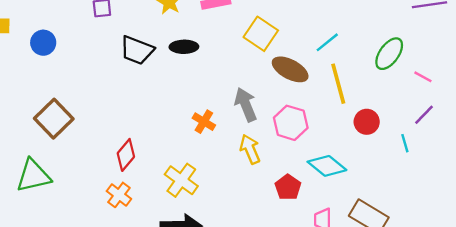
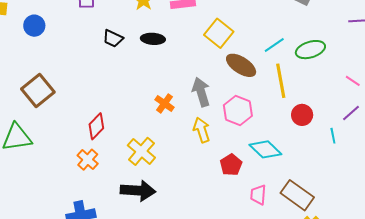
black trapezoid: (137, 50) -> (113, 38), size x0.7
green ellipse: (389, 54) -> (310, 50), moved, turned 32

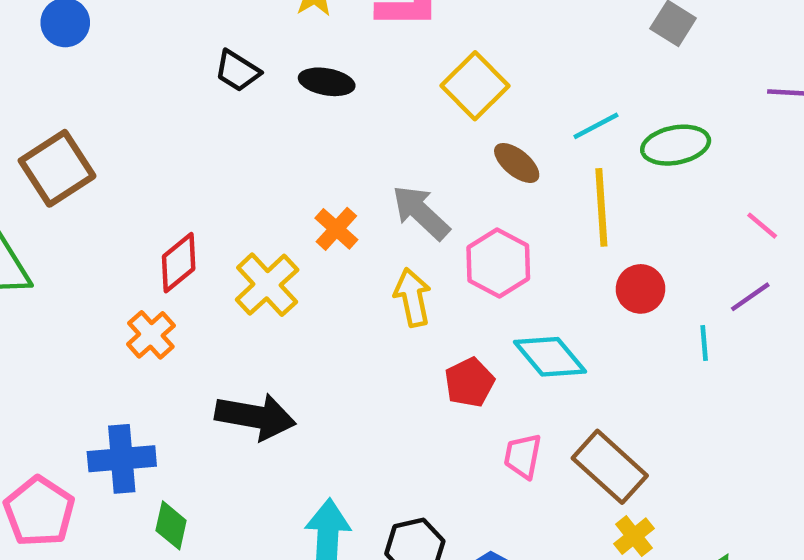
brown ellipse: (241, 65) -> (517, 163), size x0.7
gray arrow: (201, 92) -> (421, 212), turned -36
yellow cross: (141, 151) -> (267, 285), moved

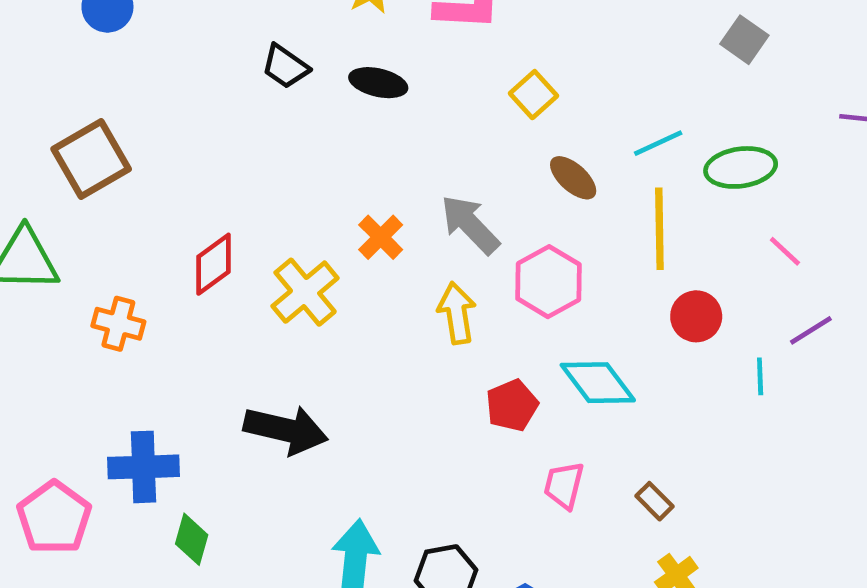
yellow square: (475, 86) -> (533, 95), size x0.7
pink line: (762, 226) -> (785, 251), moved
orange cross: (151, 335) -> (118, 324), moved, turned -36
brown rectangle: (610, 467) -> (655, 501), size x0.5

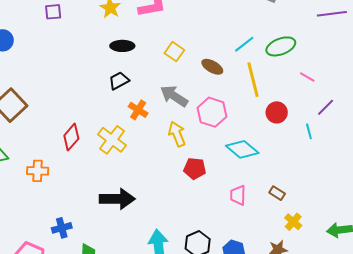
black trapezoid: (285, 66) -> (119, 81), moved, turned 130
yellow square: (533, 95) -> (174, 52), moved
red pentagon: (512, 405) -> (195, 169), moved, turned -30
blue cross: (144, 467) -> (62, 228), size x0.7

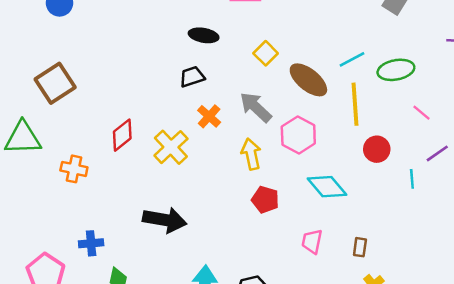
brown ellipse: (212, 67) -> (308, 80), size x1.5
brown rectangle: (277, 193) -> (360, 247), turned 56

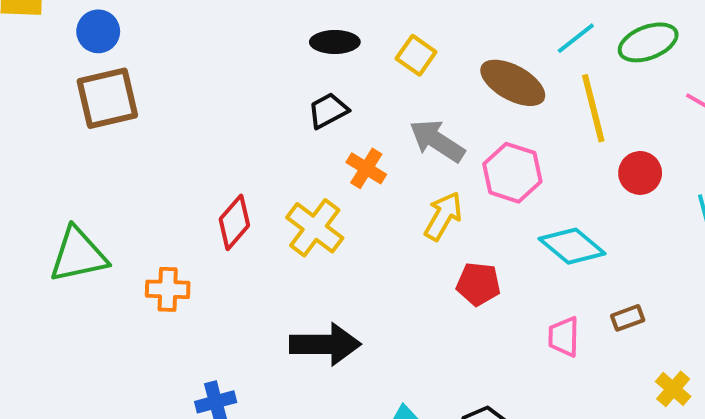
yellow square: (266, 53) -> (416, 55), moved
brown square: (55, 83) -> (107, 98), moved, turned 30
yellow arrow: (251, 154) -> (443, 216), turned 52
brown rectangle: (360, 247) -> (628, 318), moved, turned 72

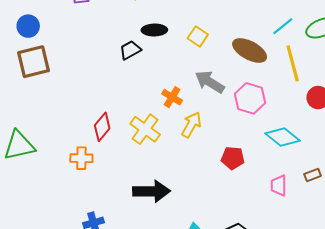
black trapezoid: (328, 111) -> (130, 50), moved
yellow arrow: (443, 216) -> (191, 125), moved
orange cross: (168, 289) -> (81, 158), moved

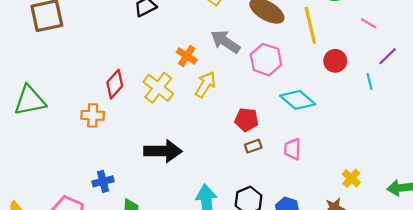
brown rectangle: (313, 175) -> (253, 146), moved

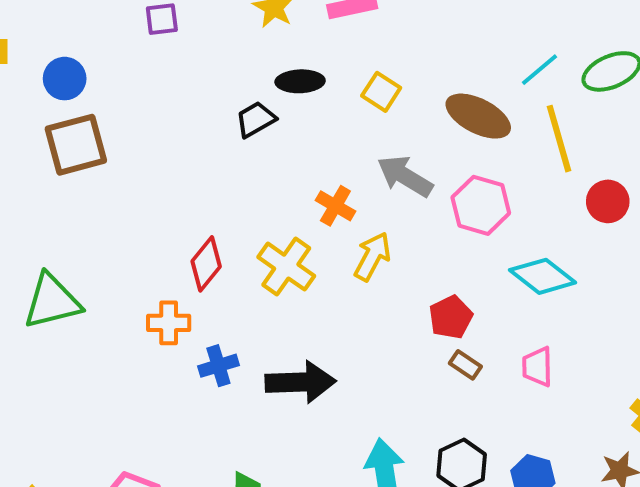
red pentagon: (247, 120) -> (451, 317), turned -30
brown rectangle: (253, 146) -> (465, 365), turned 56
blue cross: (103, 181) -> (218, 366), moved

